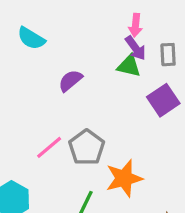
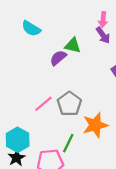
green triangle: (129, 66) -> (73, 45), moved

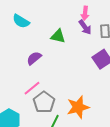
purple semicircle: (58, 58) -> (34, 58), moved
gray pentagon: (69, 104) -> (44, 102), moved

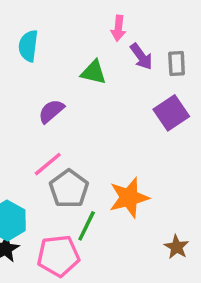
pink arrow: (85, 13) -> (118, 28), moved
cyan semicircle: (21, 21) -> (28, 46), turned 66

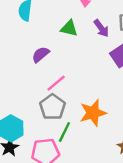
purple arrow: (141, 56) -> (101, 28), moved
pink line: (48, 164) -> (56, 83), moved

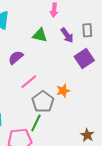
gray pentagon: (52, 107) -> (43, 102), moved
orange star: (93, 113) -> (63, 91), moved, size x0.6

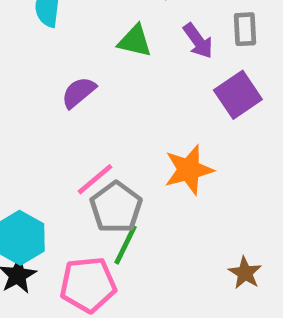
pink line: (29, 82) -> (95, 179), moved
orange star: (63, 91) -> (189, 170), size x1.5
gray pentagon: (43, 102) -> (116, 207), moved

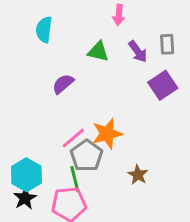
orange star: (189, 170) -> (107, 134), moved
green line: (125, 245) -> (75, 179), moved, turned -40
brown star: (245, 273) -> (138, 175), moved

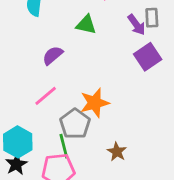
purple arrow: (138, 52) -> (136, 25), moved
pink line: (73, 138) -> (46, 96), moved
brown star: (138, 175) -> (117, 152), moved

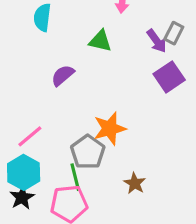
gray rectangle: (152, 18) -> (174, 33), turned 30
pink line: (46, 96) -> (30, 136), moved

